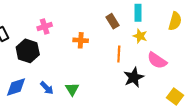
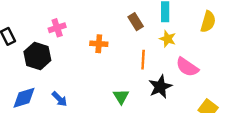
green triangle: (72, 89) -> (121, 97), moved

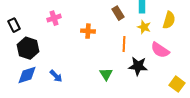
yellow semicircle: (208, 22) -> (169, 20), moved
black hexagon: (37, 56) -> (28, 48), moved
black star: (160, 87) -> (138, 66), turned 30

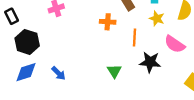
orange cross: (88, 31) -> (108, 22), moved

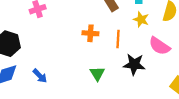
orange cross: (108, 22) -> (90, 33), moved

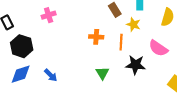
yellow star: (141, 20) -> (133, 24), moved

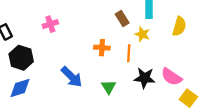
pink semicircle: (158, 48) -> (171, 77), moved
blue arrow: (51, 75) -> (72, 77), moved, size x1.5

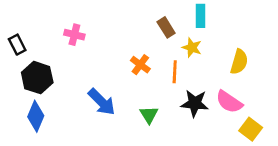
pink cross: (50, 24) -> (74, 35), turned 32
yellow semicircle: (179, 26) -> (239, 62), moved
orange cross: (102, 48) -> (140, 65), turned 32
blue diamond: (20, 88) -> (36, 116), turned -50

